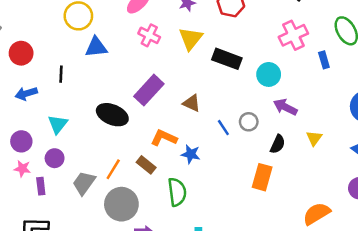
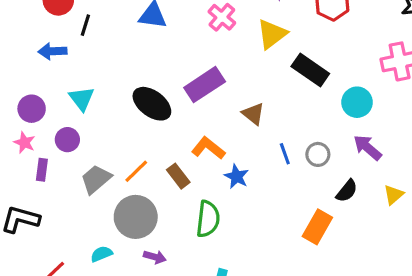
black line: (61, 74) -> (85, 25), moved
cyan triangle: (58, 124) -> (82, 99), turned -30

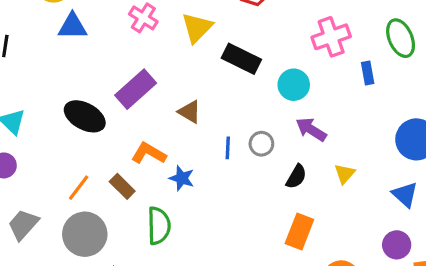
blue line: (285, 154) -> (228, 148), turned 30
gray trapezoid: (96, 179) -> (23, 225), moved
orange rectangle: (317, 227) -> (299, 231), moved

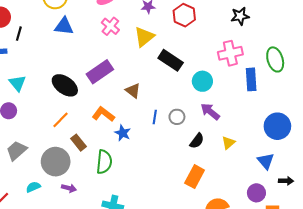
blue rectangle: (368, 73) -> (251, 79), size x1.5
brown rectangle: (122, 186) -> (78, 143), moved
orange line: (79, 188) -> (61, 120), moved

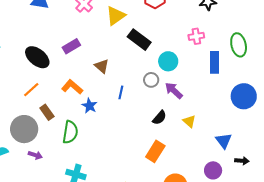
pink cross: (230, 53) -> (196, 36), size x0.7
purple rectangle: (100, 72) -> (71, 46), size x0.7
gray circle: (177, 117) -> (151, 80), moved
blue circle: (277, 126) -> (244, 96), moved
yellow triangle: (228, 143) -> (189, 121), turned -40

